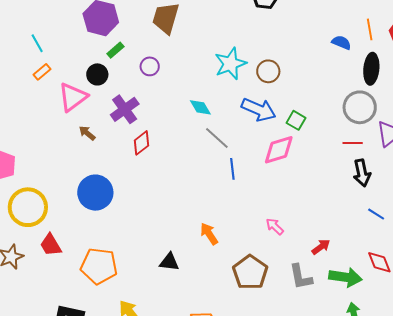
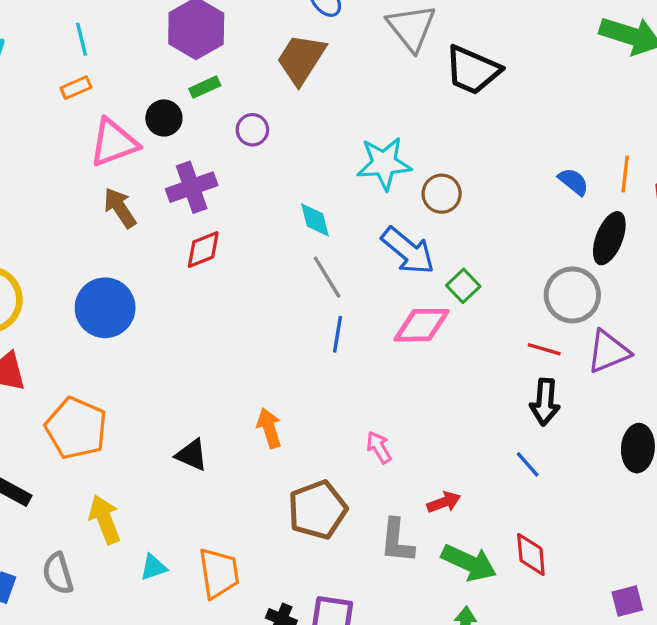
brown arrow: (87, 133) -> (120, 208), size x1.4
blue line: (376, 214) -> (528, 464), moved

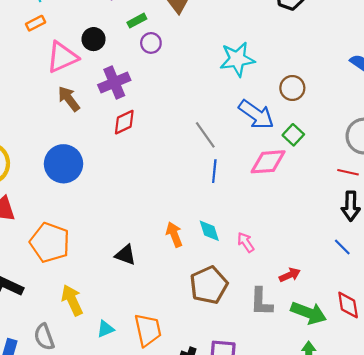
green rectangle: (205, 87) -> (137, 21), moved
brown circle: (442, 194) -> (292, 88), moved
cyan diamond: (315, 220) -> (209, 231), moved

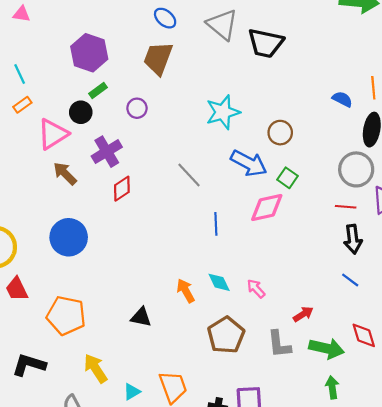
green rectangle: (137, 21) -> (98, 90), moved
gray line: (205, 135) -> (189, 175), moved

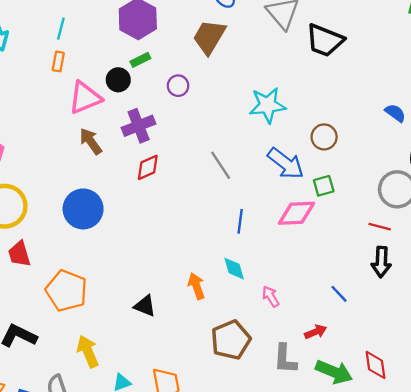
cyan line: (20, 74) -> (61, 29), turned 30
orange rectangle: (22, 105) -> (58, 61), turned -54
green square: (288, 178) -> (324, 186), turned 30
blue line: (350, 280) -> (339, 294), moved
cyan diamond: (219, 282) -> (234, 269), moved

